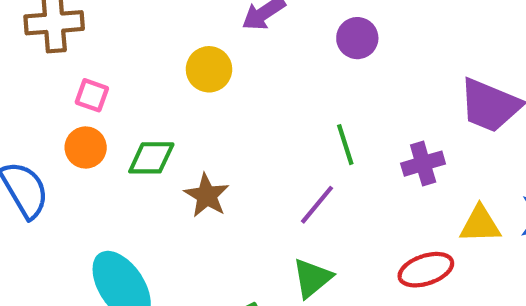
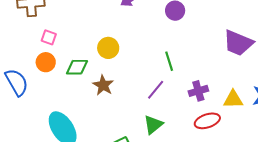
yellow circle: (209, 69) -> (108, 48), moved
purple cross: (423, 164) -> (198, 91), moved

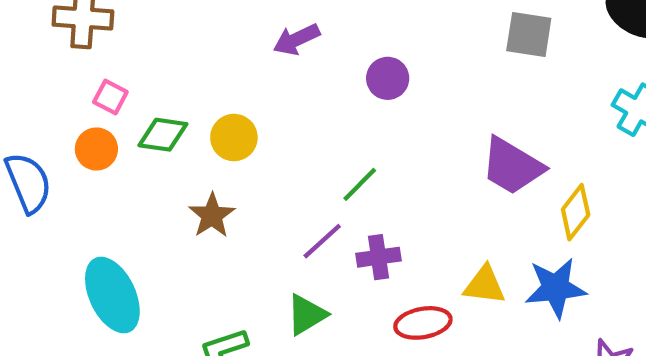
green line: (169, 61) -> (360, 184), turned 54
green diamond: (77, 67) -> (163, 135), moved
purple cross: (198, 91) -> (378, 257), moved

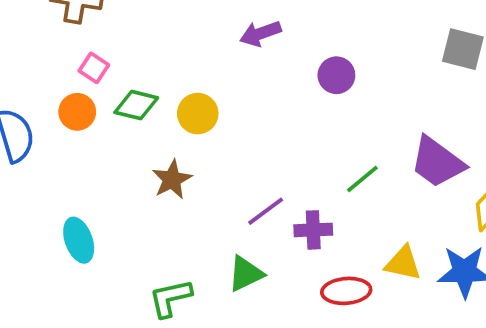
green line: (360, 184) -> (362, 179), moved
cyan ellipse: (112, 295) -> (79, 240), size x0.7

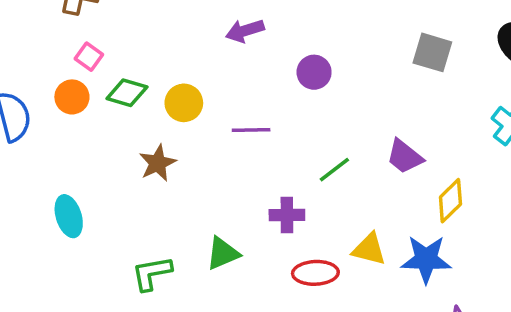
purple trapezoid: (437, 162) -> (405, 157), size x0.7
purple line: (266, 211) -> (251, 130), moved, turned 33

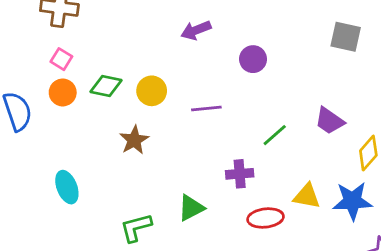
pink square: (89, 57) -> (61, 59), moved

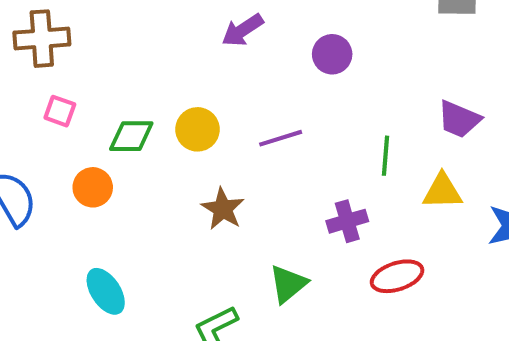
orange circle: (63, 92) -> (93, 187), moved
green line: (275, 135) -> (385, 156), turned -32
brown star: (134, 140) -> (223, 209), moved
yellow triangle: (307, 196) -> (442, 191), moved

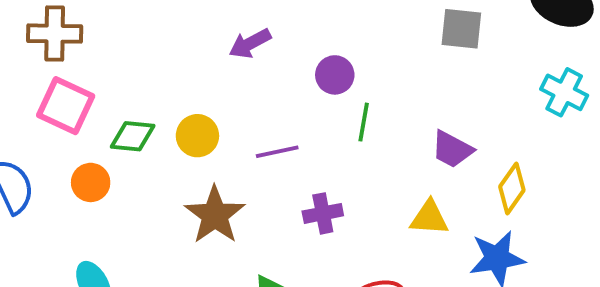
pink square: (60, 111) -> (66, 106), size x1.8
green line: (385, 156) -> (364, 122), moved
brown star: (223, 209) -> (215, 215), size x1.4
purple cross: (347, 221) -> (323, 213), moved

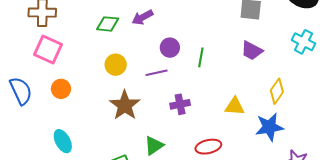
purple circle: (335, 75) -> (170, 48), moved
green diamond: (133, 136) -> (108, 24), moved
purple trapezoid: (452, 149) -> (252, 51), moved

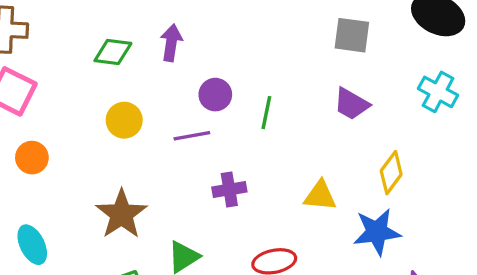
purple arrow: (142, 17) -> (171, 43), turned 125
brown star: (125, 105) -> (121, 214), moved

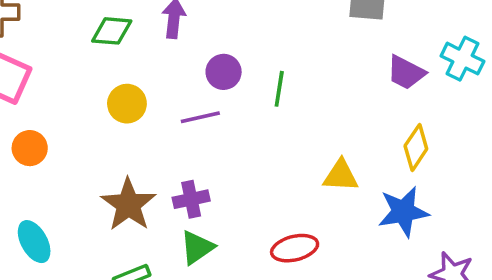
purple trapezoid: (351, 104) -> (406, 72), moved
purple cross: (229, 189) -> (191, 199), moved

